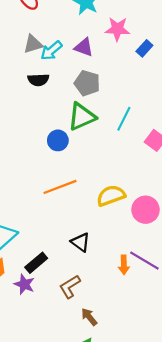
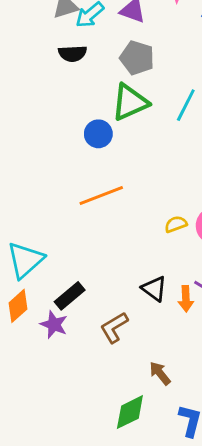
yellow semicircle: (111, 196) -> (176, 224), moved, size x0.6
black triangle: (81, 242) -> (154, 289), moved
brown arrow: (89, 317) -> (160, 373), moved

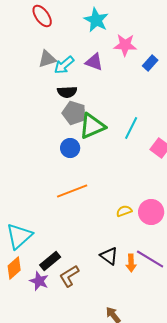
black semicircle: (73, 54) -> (67, 92), moved
gray pentagon: (137, 58) -> (74, 113), moved
brown L-shape: (114, 327) -> (69, 276), moved

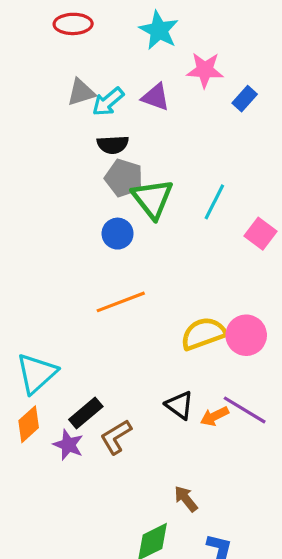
red ellipse: (42, 16) -> (73, 24), turned -55
green triangle: (92, 126) -> (152, 199), turned -44
yellow semicircle: (124, 211) -> (203, 334), size x1.8
orange arrow: (131, 263) -> (214, 416), turned 66

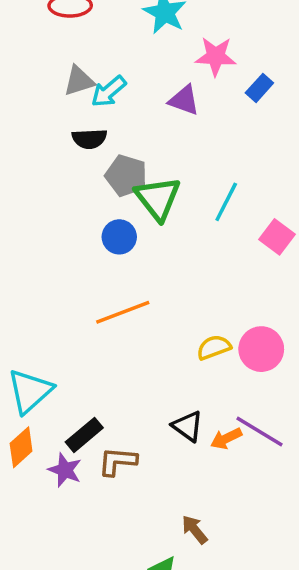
purple triangle: (156, 97) -> (184, 100), moved
black semicircle: (113, 145) -> (89, 139), moved
yellow semicircle: (203, 334) -> (214, 347), size x0.7
brown L-shape: (116, 437) -> (117, 461), turned 36

